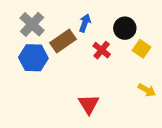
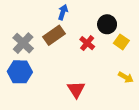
blue arrow: (85, 23) -> (63, 12), moved
gray cross: (32, 24) -> (23, 43), moved
blue hexagon: (33, 58) -> (20, 72), moved

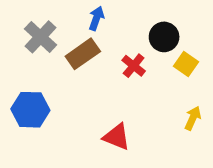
gray cross: (23, 43) -> (41, 37), moved
yellow arrow: (126, 77) -> (193, 118), turned -96
red triangle: (76, 89) -> (117, 137), turned -36

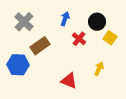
blue arrow: (96, 18) -> (65, 19), moved
brown rectangle: (83, 54) -> (40, 46), moved
yellow arrow: (193, 118) -> (99, 69), moved

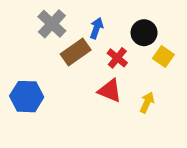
gray cross: (24, 22) -> (52, 24), moved
brown rectangle: (40, 46) -> (76, 52), moved
red triangle: (69, 81) -> (110, 91), moved

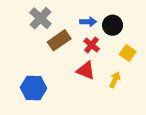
blue arrow: (96, 28) -> (88, 22), moved, turned 70
yellow square: (163, 56) -> (128, 53), moved
blue hexagon: (27, 97) -> (33, 88), moved

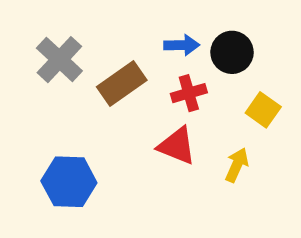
gray cross: (40, 18) -> (59, 60), moved
red cross: (92, 45) -> (189, 93), turned 35

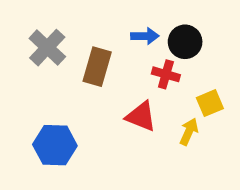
brown rectangle: (122, 83) -> (97, 67), turned -39
red cross: (189, 93) -> (166, 74), moved, turned 32
yellow square: (263, 110) -> (210, 103), moved, turned 32

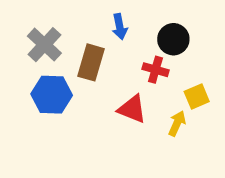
blue arrow: (145, 36) -> (120, 27), moved, turned 80
blue hexagon: (55, 145) -> (52, 95), moved

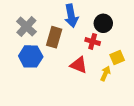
blue arrow: (120, 27) -> (71, 16), size x1.5

